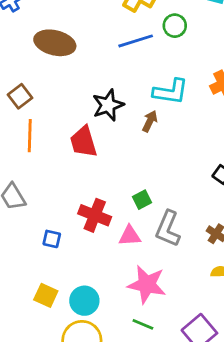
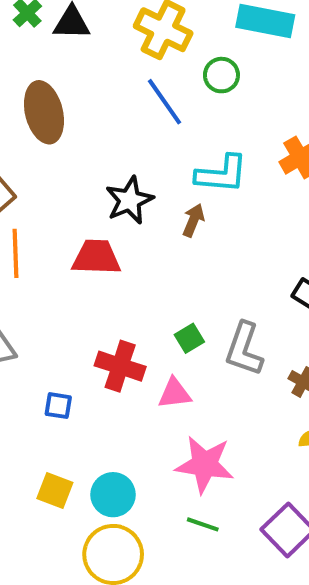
blue line: (136, 41) -> (164, 102), turned 76
brown ellipse: (55, 43) -> (44, 112), turned 66
red trapezoid: (83, 142) -> (96, 257), turned 112
gray L-shape: (168, 229) -> (244, 349), moved

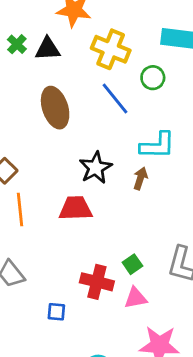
brown ellipse: (44, 112) -> (55, 108), moved
green square: (189, 338) -> (132, 264), moved

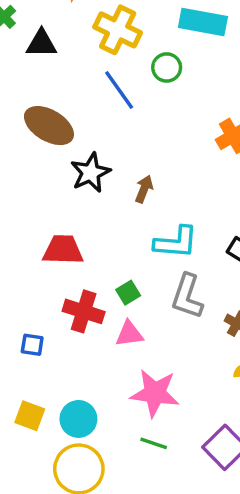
black triangle: (48, 49) -> (41, 44), moved
brown ellipse: (55, 108) -> (49, 126), moved, turned -45
cyan L-shape: (157, 145) -> (176, 242), moved
red trapezoid: (76, 208) -> (63, 250), moved

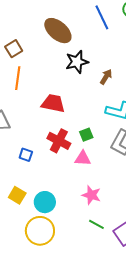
pink star: (155, 393) -> (91, 195), size x0.7
green line: (154, 443) -> (96, 224), moved

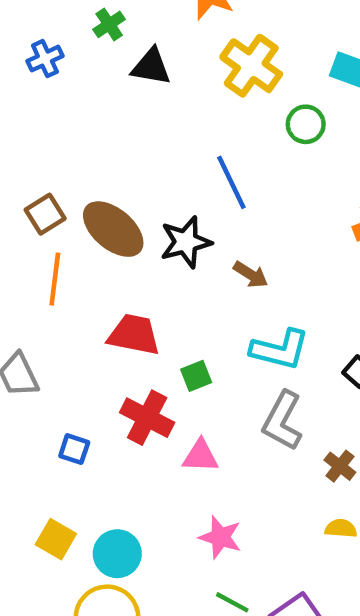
blue line: (102, 17) -> (231, 182), moved
brown ellipse: (58, 31) -> (113, 229), moved
brown arrow: (106, 77) -> (251, 275), turned 91
green square: (86, 135) -> (196, 376), moved

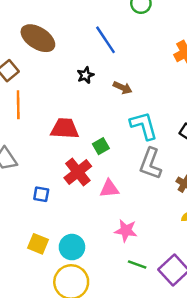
brown ellipse: (113, 229) -> (38, 38), moved
black star: (186, 242) -> (85, 75), size x0.6
cyan L-shape: (280, 349) -> (144, 126), turned -112
red cross: (147, 418) -> (78, 172), turned 32

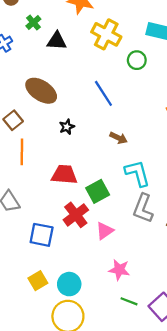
black star: (85, 75) -> (67, 127), moved
green square: (101, 146) -> (98, 191), size x1.5
pink triangle: (109, 189) -> (105, 231), turned -30
blue square: (41, 194) -> (42, 235), size x1.6
yellow square: (38, 244) -> (38, 281), turned 36

